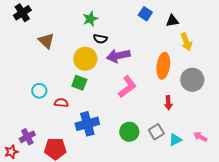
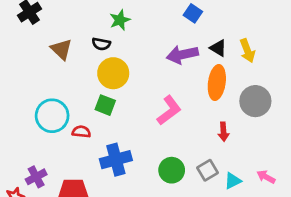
black triangle: (172, 21) -> (218, 48), moved, turned 40
black semicircle: (100, 39) -> (101, 44), moved
purple arrow: (118, 56) -> (182, 55), moved
cyan circle: (39, 91) -> (52, 116), size x1.6

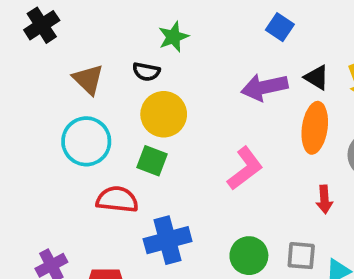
cyan circle: (52, 116) -> (86, 141), moved
red semicircle: (81, 132) -> (117, 199), size x1.5
gray square: (208, 170) -> (301, 256), turned 36

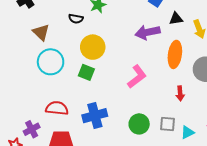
black semicircle: (146, 72) -> (76, 19), moved
black triangle: (317, 77) -> (176, 19), moved, turned -40
brown triangle: (88, 79) -> (41, 32), moved
red semicircle: (117, 199) -> (57, 108), moved

